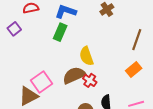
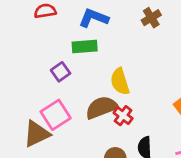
purple square: (14, 29) -> (61, 72), moved
green rectangle: (60, 32) -> (85, 46), turned 60

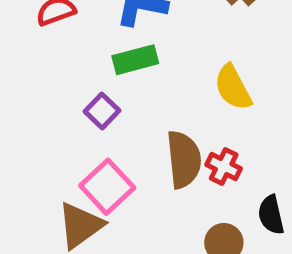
yellow semicircle: (120, 82) -> (233, 87), moved
brown semicircle: (101, 108) -> (184, 159), turned 116

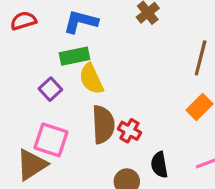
yellow semicircle: (233, 87) -> (91, 79), moved
pink square: (107, 187) -> (51, 140), turned -32

